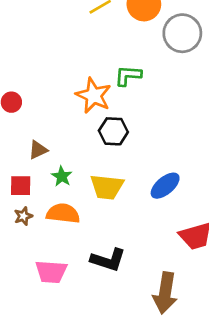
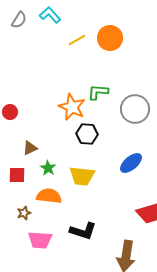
gray circle: (182, 33) -> (135, 109), moved
blue ellipse: (165, 186) -> (131, 163), moved
brown star: (23, 216) -> (24, 213), moved

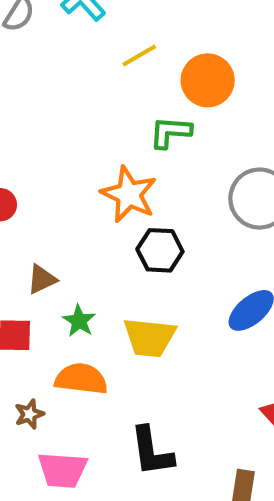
orange circle: (110, 38) -> (208, 80), moved
green L-shape: (98, 92) -> (170, 132), moved
black L-shape: (83, 231) -> (152, 451), turned 64

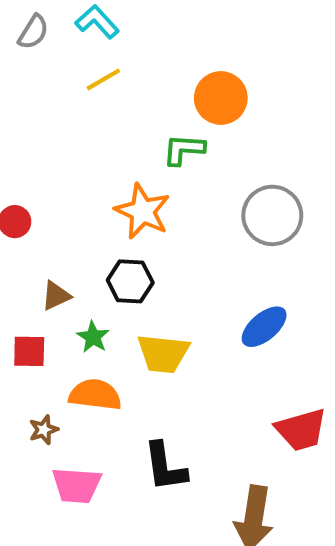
yellow line: (139, 55) -> (103, 79), moved
black hexagon: (160, 250) -> (130, 281), moved

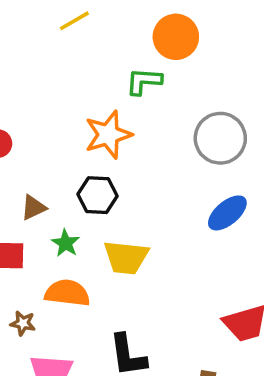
orange star: (143, 211) -> (108, 135), turned 30
blue ellipse: (264, 327) -> (227, 213), moved
brown star: (44, 430) -> (23, 323), turned 30

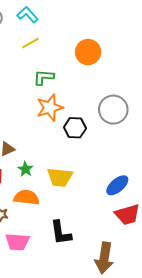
green L-shape: (144, 81) -> (44, 77), moved
black hexagon: (98, 195) -> (75, 128), moved
blue ellipse: (227, 213) -> (117, 185), moved

